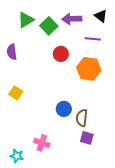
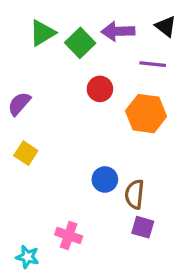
purple semicircle: (12, 52) -> (19, 104), moved, turned 49

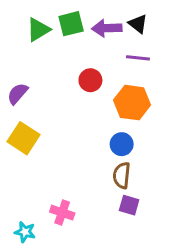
black triangle: (166, 26) -> (138, 24), moved
green square: (80, 43) -> (71, 24), moved, turned 30
yellow square: (26, 153) -> (24, 138), size x1.5
blue circle: (105, 179) -> (122, 144), moved

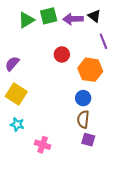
purple line: (138, 58) -> (103, 41), moved, turned 63
cyan star: (25, 232) -> (17, 124), moved

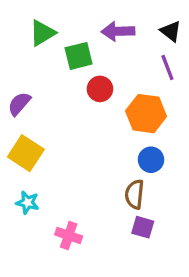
green square: (49, 16) -> (79, 56), moved
black triangle: (94, 16) -> (171, 31), moved
blue circle: (83, 98) -> (151, 160), moved

